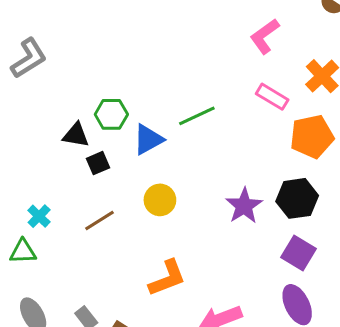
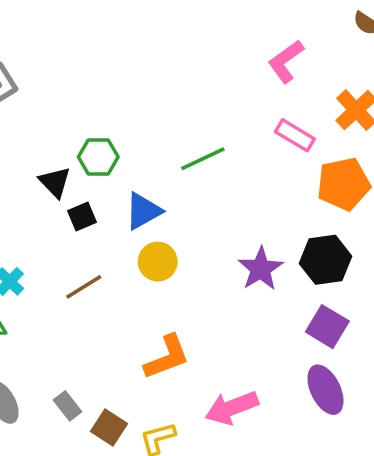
black triangle: (76, 135) -> (55, 182), turned 36
blue triangle: (148, 139) -> (143, 211), moved

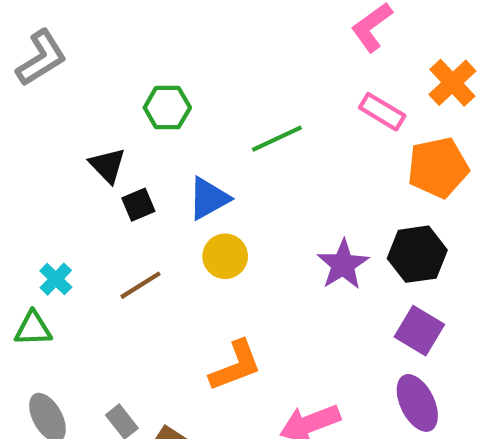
green hexagon: (98, 157) -> (167, 108), moved

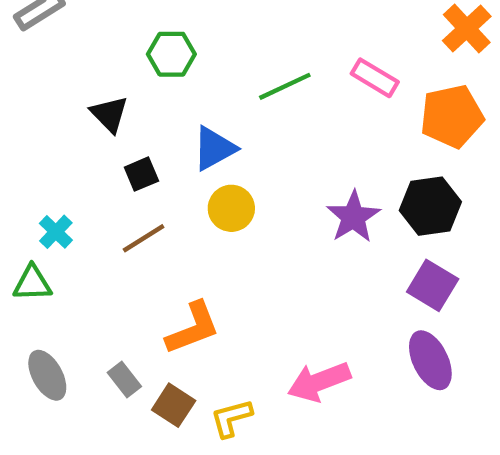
pink rectangle: (382, 112) -> (375, 78), moved
black square: (138, 205) -> (141, 174), moved
orange L-shape: (235, 366) -> (193, 328), moved

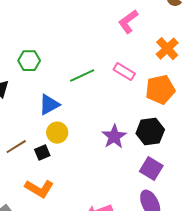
black square: (141, 174) -> (42, 153), moved
orange L-shape: (193, 328) -> (39, 189), turned 52

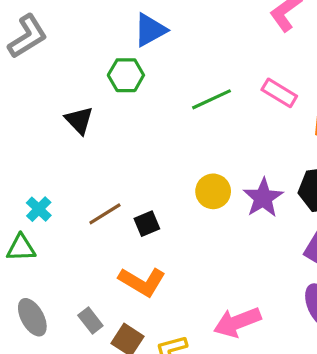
blue triangle: (49, 105) -> (150, 30), moved
yellow circle: (57, 133) -> (213, 191), moved

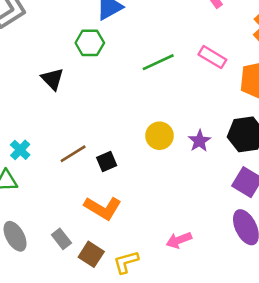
purple star: (263, 198) -> (199, 141), size x0.7
pink arrow: (237, 322) -> (179, 240), size x0.7

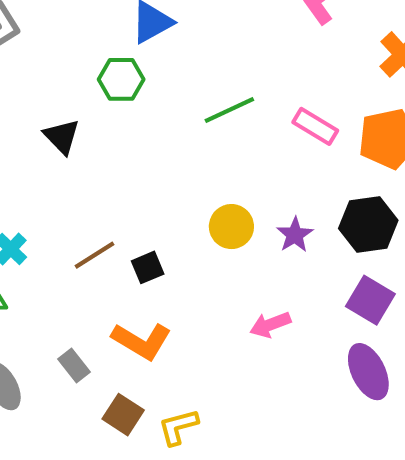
pink rectangle: (212, 57) -> (315, 126), moved
gray rectangle: (61, 239) -> (74, 365), moved
pink arrow: (179, 240) -> (270, 325), moved

